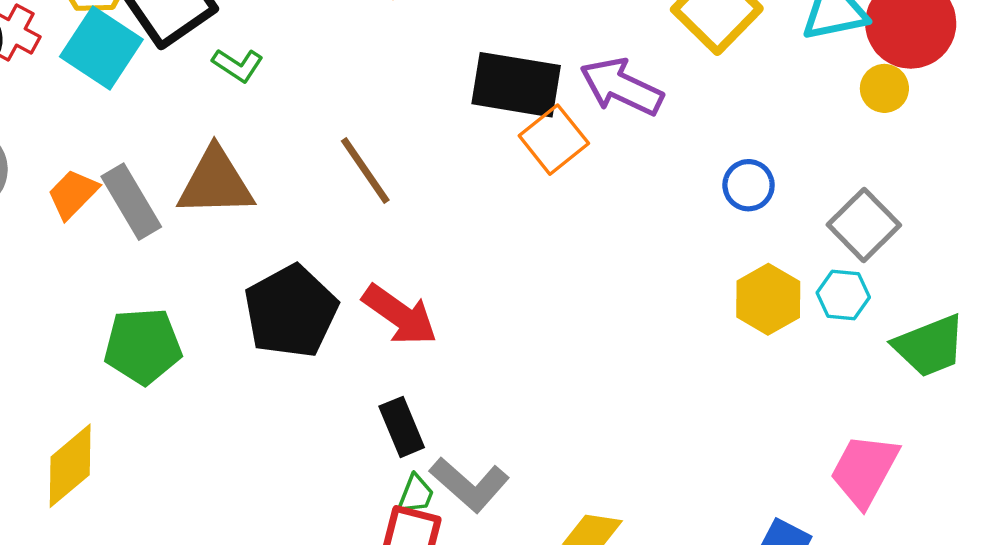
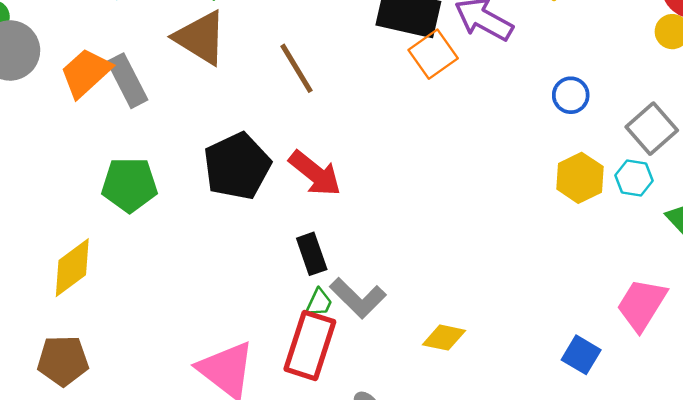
brown triangle: (216, 183) -> (200, 38), moved, turned 30
orange trapezoid: (73, 194) -> (86, 73), size x1.4

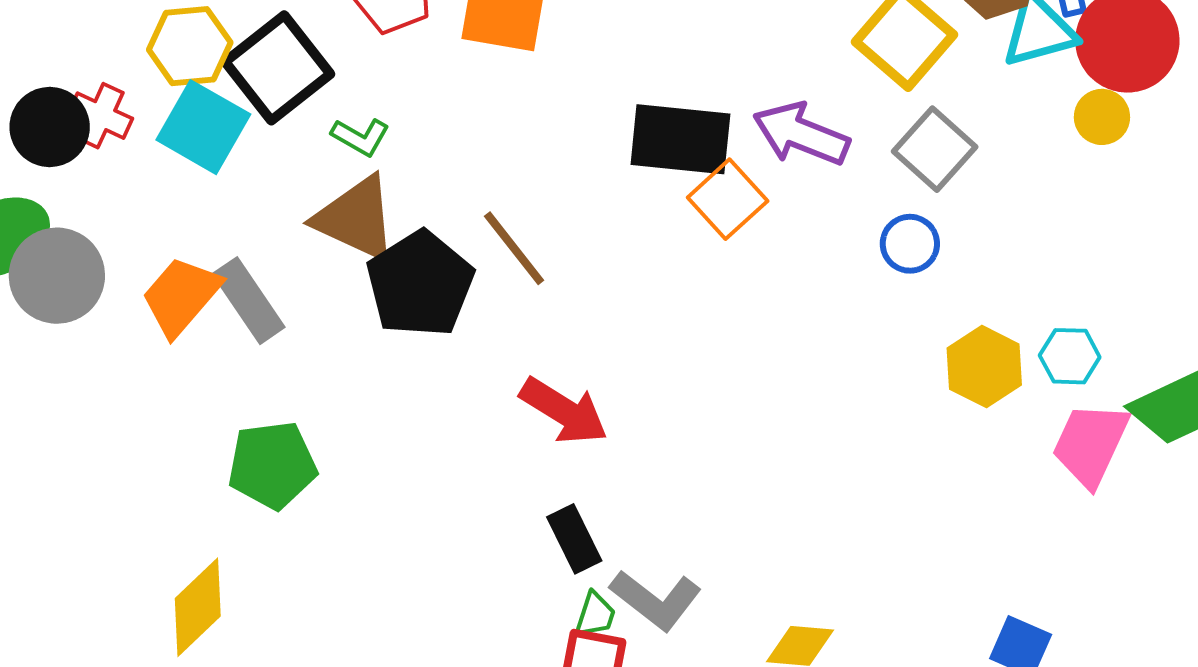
blue circle: (571, 95) -> (910, 244), moved
gray square: (652, 129) -> (935, 149), moved
black pentagon: (237, 166) -> (420, 284), moved
pink trapezoid: (642, 305) -> (1090, 444), moved

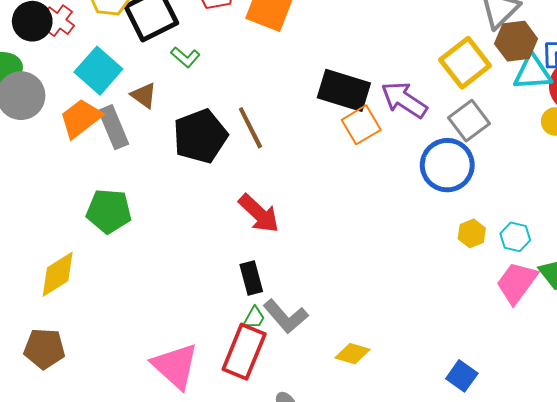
cyan square: (203, 127) -> (98, 71), moved
brown triangle: (356, 218) -> (144, 95), moved, size x0.6
blue circle: (910, 244) -> (447, 165), size x1.8
yellow hexagon: (984, 367) -> (472, 233), size x0.7

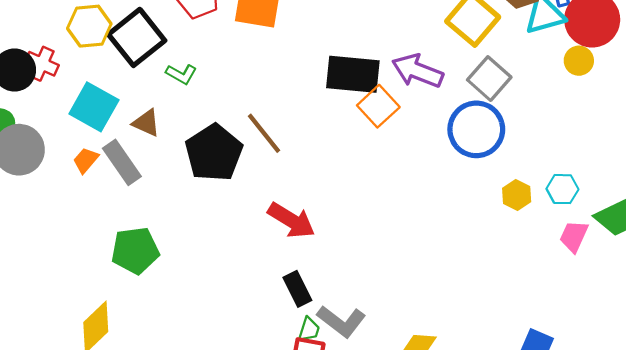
orange trapezoid: (81, 118) -> (86, 160), size x0.6
pink trapezoid: (517, 283) -> (574, 236), size x0.7

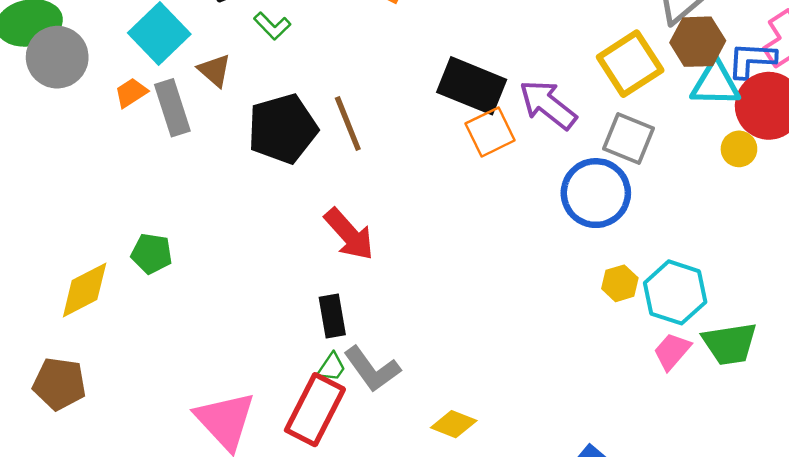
gray square: (489, 79) -> (629, 138), turned -36
cyan hexagon: (562, 189) -> (675, 292), size x1.6
green pentagon: (135, 250) -> (152, 254), moved, size x0.7

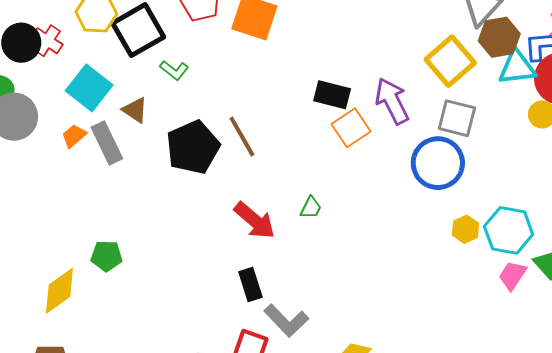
black rectangle: (472, 86) -> (332, 95), size x0.7
purple arrow: (548, 105) -> (392, 101), turned 33
green trapezoid: (332, 367) -> (311, 208), moved

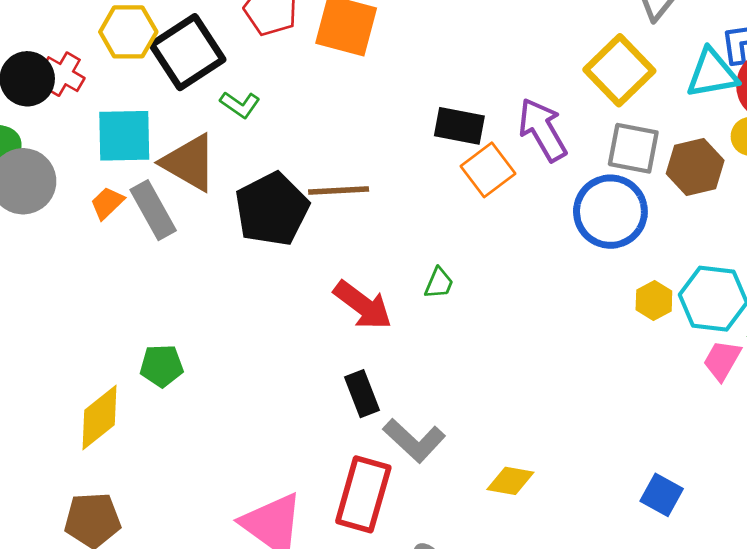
brown hexagon: (499, 37) -> (695, 167), moved
cyan square: (89, 88) -> (124, 136), turned -36
brown triangle: (135, 110) -> (189, 163), size x1.6
brown line: (242, 136) -> (339, 190), turned -60

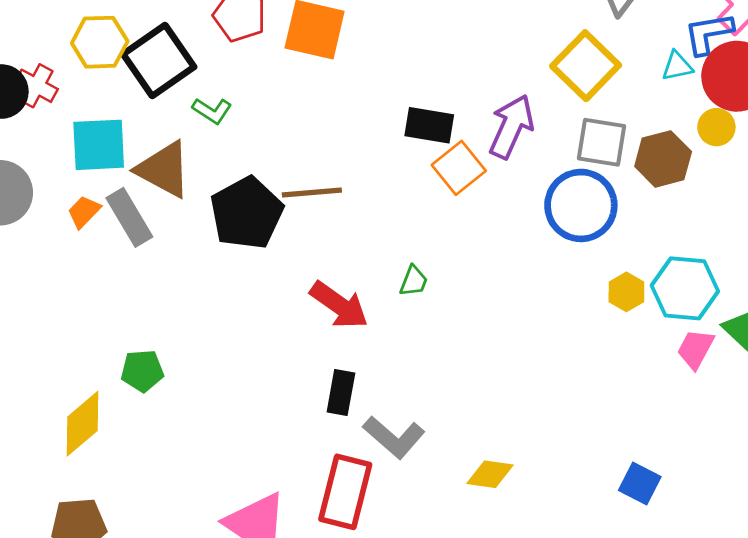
cyan triangle: (712, 73) -> (677, 66), size x0.6
purple arrow: (542, 130) -> (511, 127), turned 56
black rectangle: (362, 394) -> (341, 392), turned 33

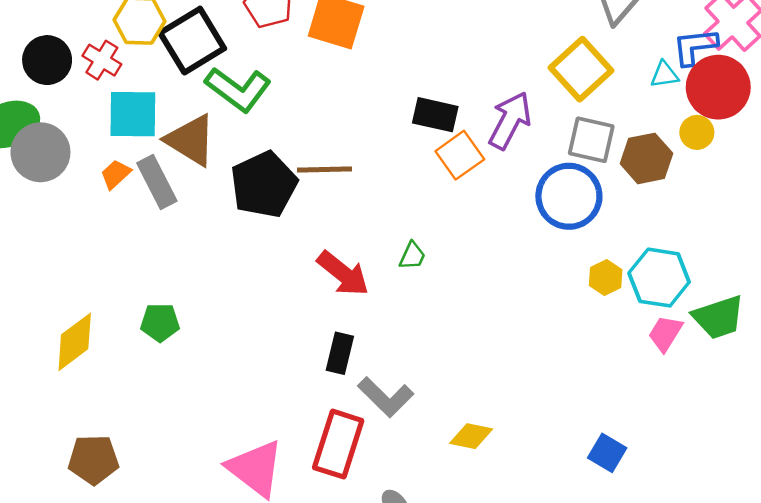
red cross: (36, 86) -> (102, 60), moved
green L-shape: (212, 111) -> (238, 89), size x1.8
yellow diamond: (82, 424) -> (75, 342), moved

